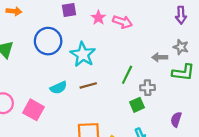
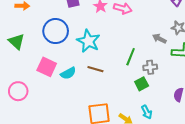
gray arrow: (160, 57) -> (159, 39), turned 32
brown line: (88, 85) -> (95, 69), turned 35
pink square: (33, 110) -> (47, 67), moved

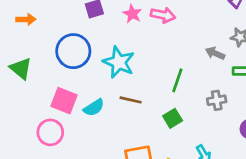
gray cross: (150, 67) -> (217, 100), moved
green square: (142, 84) -> (173, 118), moved
pink circle: (18, 91) -> (50, 132), moved

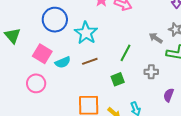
green triangle: (21, 68) -> (13, 36), moved
brown line: (131, 100) -> (90, 61), turned -42
pink circle: (50, 132) -> (36, 83), moved

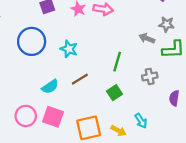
cyan star: (86, 33) -> (69, 49), size x0.7
pink square: (42, 54) -> (53, 117), moved

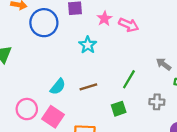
blue circle: (32, 41) -> (44, 23), moved
cyan star: (69, 49) -> (88, 45), moved
cyan semicircle: (50, 87) -> (58, 87), turned -30

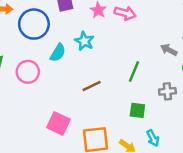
cyan semicircle: (58, 87) -> (58, 53), moved
pink circle: (27, 109) -> (28, 72), moved
green square: (119, 109) -> (137, 110), moved, turned 35

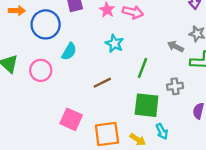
cyan star: (84, 41) -> (114, 43), moved
green square: (137, 110) -> (147, 105), size x1.6

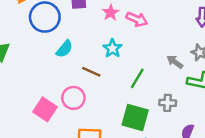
pink circle: (41, 70) -> (73, 98), moved
brown line: (102, 83) -> (91, 72), moved, turned 42
pink square: (71, 119) -> (45, 109), moved

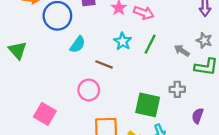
green line: (137, 78) -> (150, 44), moved
pink square: (45, 109) -> (45, 114), moved

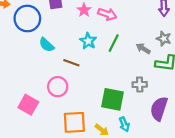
cyan semicircle: (78, 45) -> (47, 45), turned 98
pink square: (45, 114) -> (28, 105), moved
purple semicircle: (198, 116) -> (159, 109), size x1.6

